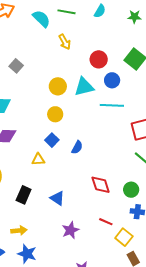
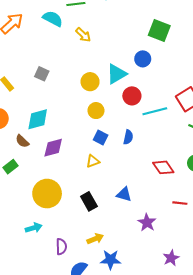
red circle: (99, 59) -> (132, 96), moved
cyan line: (112, 105) -> (155, 111), moved
black rectangle: (24, 195) -> (89, 201), turned -36

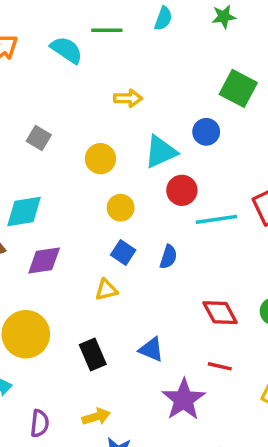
yellow arrow: (83, 35) -> (128, 98), moved, turned -49
yellow circle: (90, 82) -> (100, 159), moved
red line: (180, 203) -> (220, 366), moved
purple star: (147, 223) -> (184, 400), size x1.4

